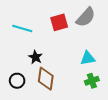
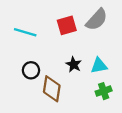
black star: (36, 57) -> (74, 65), moved
black circle: (17, 81) -> (31, 70), moved

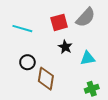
black star: (74, 65) -> (65, 47), moved
green cross: (104, 91) -> (92, 89), moved

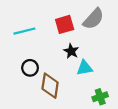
cyan line: (22, 29) -> (24, 31), turned -30
cyan triangle: (88, 58) -> (85, 68), moved

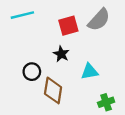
cyan line: (24, 31) -> (22, 15), moved
black star: (71, 51) -> (61, 54), moved

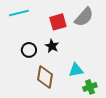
black circle: (32, 72) -> (29, 50), moved
cyan triangle: (90, 72) -> (76, 70), moved

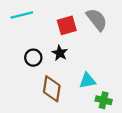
gray semicircle: (84, 17) -> (97, 20), turned -80
green cross: (90, 87) -> (104, 100), turned 32

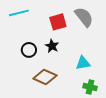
cyan triangle: (87, 81) -> (83, 63), moved
brown diamond: (52, 89) -> (45, 77), turned -75

